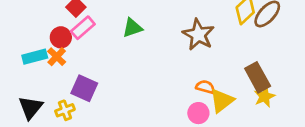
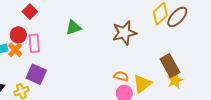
pink rectangle: (83, 28) -> (34, 43), moved, turned -54
brown star: (198, 35) -> (124, 33), turned 30
orange semicircle: (205, 87) -> (121, 76), moved

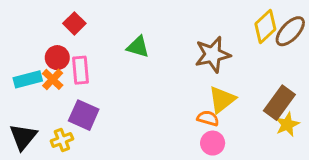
green triangle: (73, 28) -> (138, 47), turned 35
brown rectangle: (170, 66) -> (279, 103), turned 65
yellow triangle: (142, 84) -> (222, 100), moved

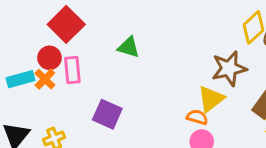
red square: (74, 23) -> (66, 24), size x1.6
brown star: (213, 55) -> (229, 68), moved
purple square: (84, 115) -> (107, 114), moved

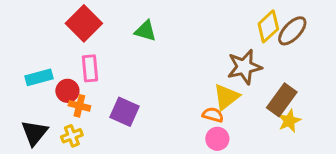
green triangle: (129, 47) -> (145, 31), moved
red circle: (49, 58) -> (67, 91), moved
orange cross: (45, 79) -> (79, 106), moved, turned -30

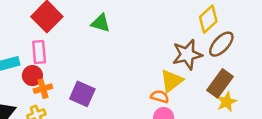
brown ellipse: (292, 31) -> (221, 44), moved
pink rectangle: (90, 68) -> (39, 52), moved
orange cross: (79, 106) -> (43, 89), turned -30

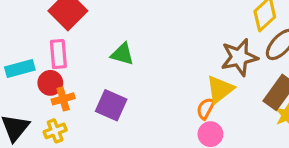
green triangle: (101, 23) -> (122, 54), moved
orange semicircle: (160, 97) -> (206, 109), turned -78

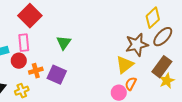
green triangle: (122, 54) -> (64, 43), turned 49
orange cross: (63, 99) -> (36, 71), moved
orange semicircle: (206, 109) -> (131, 84), moved

